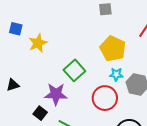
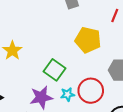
cyan star: (116, 74) -> (68, 94), moved

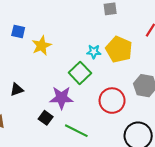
cyan star: (68, 94) -> (94, 52), moved

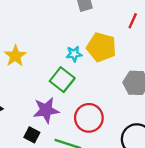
red circle: (112, 101) -> (89, 118), moved

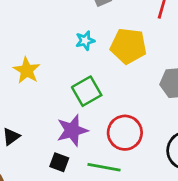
cyan star: (74, 54) -> (85, 41), moved
green square: (62, 80) -> (87, 91), turned 30

